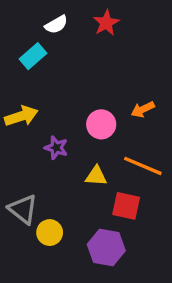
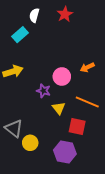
white semicircle: (56, 25) -> (34, 15), turned 136
purple star: (56, 148) -> (43, 91), moved
yellow triangle: (96, 176) -> (59, 108), turned 48

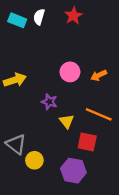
cyan rectangle: (20, 35) -> (17, 20), moved, turned 63
pink circle: (62, 77) -> (70, 72), moved

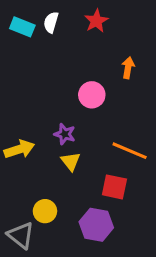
orange arrow: (99, 75) -> (128, 68), moved, turned 126
yellow arrow: (15, 80) -> (19, 149), moved
yellow triangle: (67, 121) -> (71, 161), moved
gray triangle: (16, 144) -> (21, 235), moved

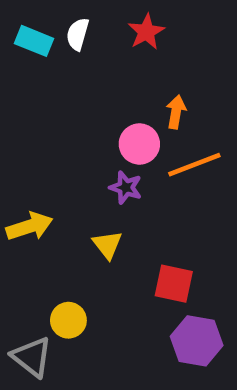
orange arrow: (128, 68) -> (176, 112), moved
purple star: (65, 134) -> (126, 187), moved
orange line: (130, 151) -> (194, 165), moved, turned -44
purple hexagon: (96, 225) -> (197, 341), moved

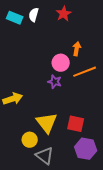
yellow triangle: (107, 245) -> (47, 123), moved, size x1.6
gray triangle: (32, 357) -> (45, 156), moved

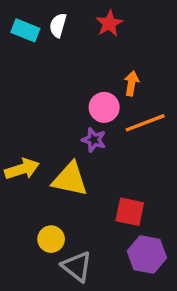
yellow triangle: (47, 123) -> (70, 179), moved, turned -40

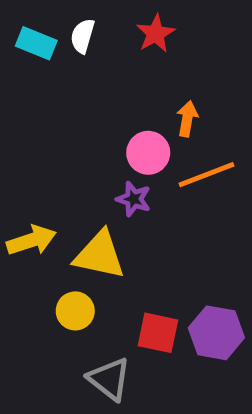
red square: (130, 212) -> (158, 333), moved
yellow circle: (51, 239) -> (75, 311), moved
purple hexagon: (147, 254) -> (216, 333), moved

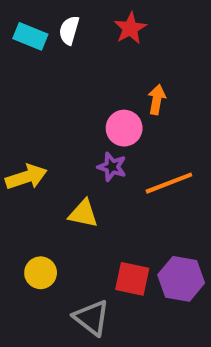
orange line: (207, 175) -> (169, 183), moved
yellow arrow: (31, 240) -> (26, 177), moved
yellow triangle: (100, 255) -> (83, 214), size x0.7
yellow circle: (75, 311) -> (41, 273), moved

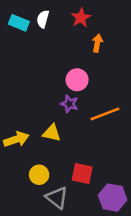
orange arrow: (157, 100) -> (97, 43), moved
yellow arrow: (26, 177) -> (16, 139), moved
yellow circle: (41, 273) -> (39, 175), moved
purple hexagon: (181, 279) -> (113, 198), moved

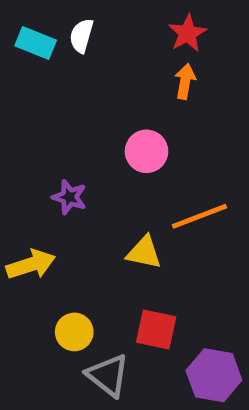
red star: (81, 18) -> (187, 33), moved
purple star: (69, 104) -> (69, 197), moved
yellow triangle: (52, 133) -> (144, 252), moved

